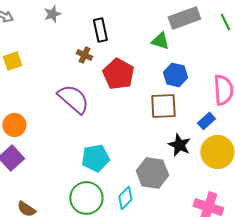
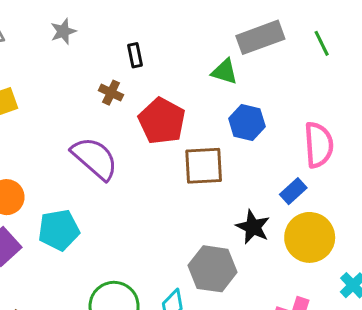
black rectangle: (100, 30) -> (135, 55), size x0.7
brown square: (163, 106) -> (204, 166), moved
cyan pentagon: (95, 158) -> (59, 230), moved

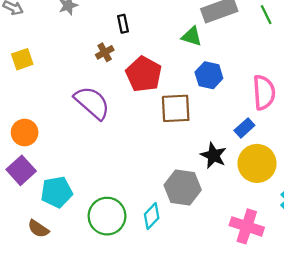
brown cross: (111, 93) -> (105, 52), turned 36
cyan pentagon: (59, 230) -> (57, 192), moved

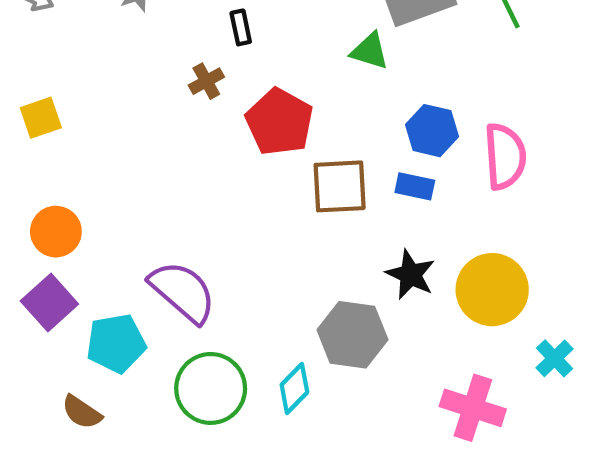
yellow square: (22, 59) -> (41, 118), moved
blue hexagon: (209, 75) -> (432, 131), moved
purple semicircle: (92, 103) -> (183, 292), moved
blue rectangle: (244, 128) -> (415, 186), moved, turned 54

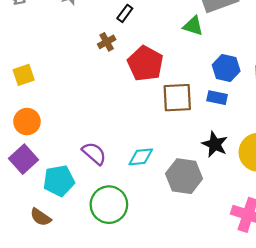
black rectangle: (241, 27) -> (125, 13), turned 48
yellow square: (41, 118) -> (24, 75), moved
purple semicircle: (183, 292) -> (94, 153), size x0.7
cyan diamond: (294, 388) -> (141, 157), moved, turned 40

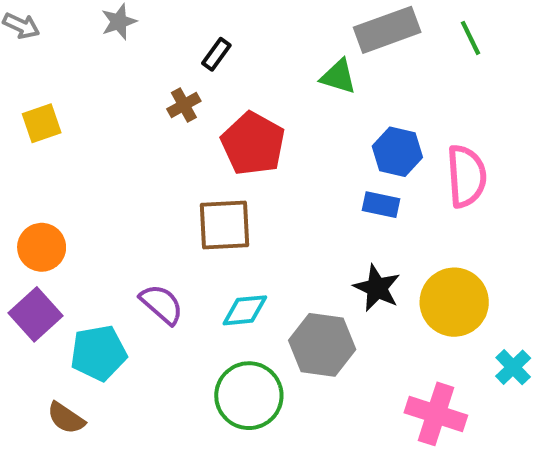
yellow square: (24, 75) -> (42, 123), moved
brown square: (177, 98) -> (225, 225), moved
green circle: (109, 205) -> (249, 396), moved

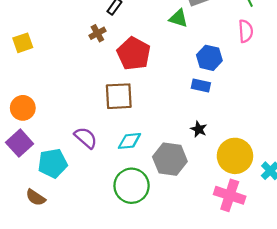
pink semicircle: (466, 176) -> (246, 31), moved, size x0.7
black star: (377, 288) -> (199, 129), size x0.7
yellow circle: (454, 302) -> (235, 156), moved

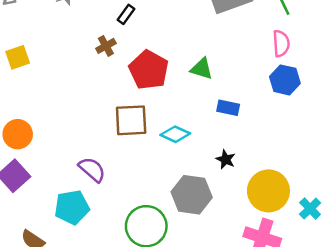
green triangle: (178, 18) -> (202, 69), moved
blue hexagon: (209, 58) -> (285, 80), moved
cyan diamond: (129, 141) -> (175, 134), moved, turned 30
cyan pentagon: (53, 163) -> (72, 207), moved

